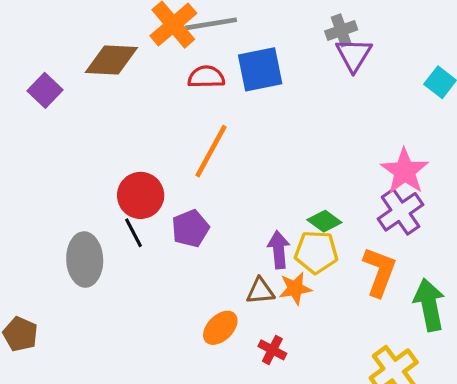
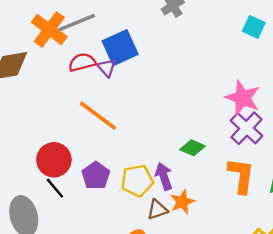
purple triangle: (354, 55) -> (107, 68), moved, size x0.7
orange line: (211, 151) -> (98, 116), turned -69
yellow pentagon: (316, 252) -> (137, 181), moved

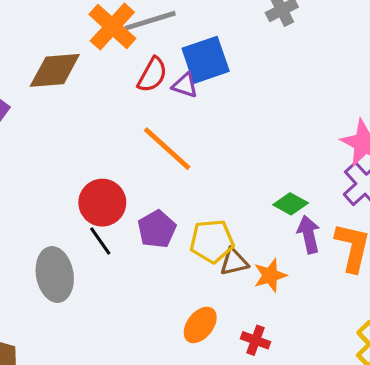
red semicircle: (82, 62) -> (152, 75), turned 128
purple triangle: (107, 68) -> (185, 85), turned -36
purple arrow: (164, 176) -> (309, 234), moved
brown triangle: (157, 210) -> (234, 262), moved

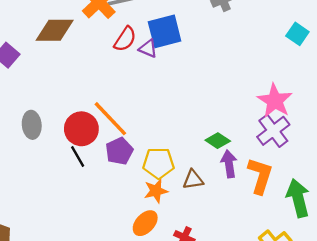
orange line: (167, 149) -> (110, 119), moved
brown triangle: (234, 262) -> (193, 180), moved
gray ellipse: (55, 275) -> (32, 125), moved, size x0.7
orange star: (270, 275) -> (156, 191), moved

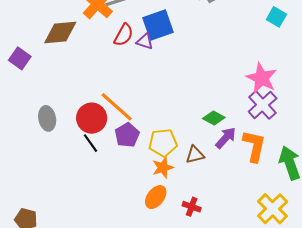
purple arrow: (229, 164) -> (226, 138), turned 55

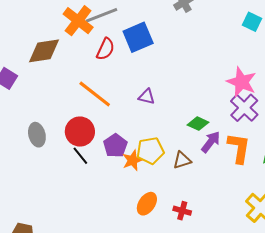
purple triangle: (145, 42) -> (147, 97), moved
orange line: (117, 107) -> (95, 94), moved
orange star: (163, 167) -> (133, 160), moved

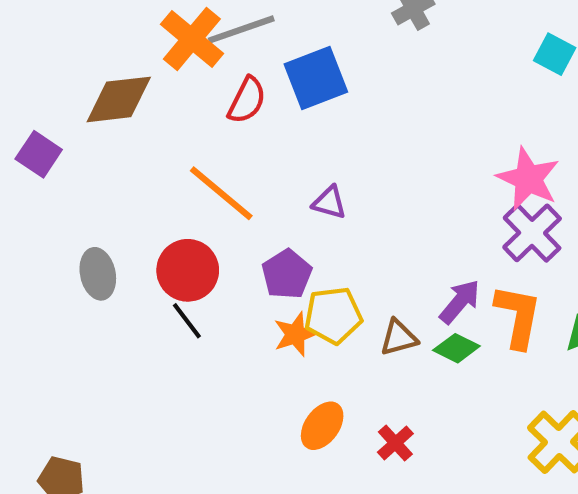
green diamond: (198, 124) -> (456, 348), moved
purple pentagon: (115, 146) -> (287, 274), moved
red cross: (182, 211) -> (395, 443), turned 30

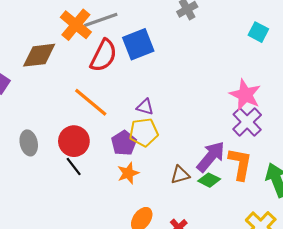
red semicircle: (247, 100) -> (104, 55), size x1.4
purple arrow: (460, 302) -> (211, 157), size x1.4
yellow pentagon: (333, 315) -> (144, 132), moved

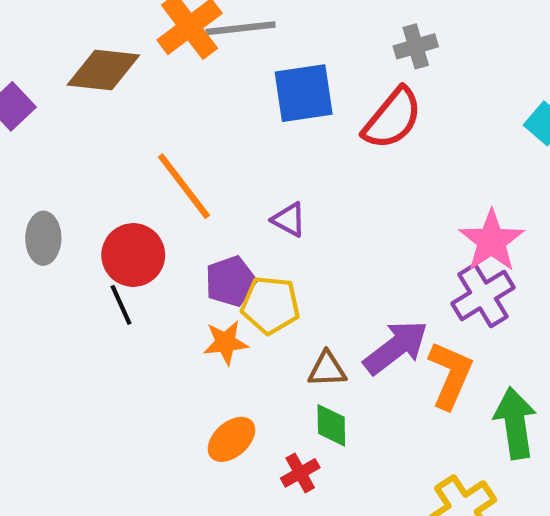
red semicircle: (104, 55) -> (392, 118), moved
yellow pentagon: (144, 132) -> (270, 305), moved
green diamond: (209, 180) -> (331, 425), moved, turned 50

